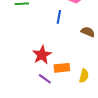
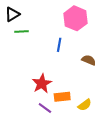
yellow semicircle: (84, 76) -> (85, 105), turned 40

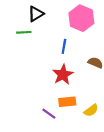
black triangle: (12, 14) -> (36, 14), moved
red star: (42, 84) -> (63, 75), moved

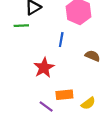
red star: (63, 75) -> (44, 68), moved

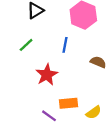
green line: (21, 26) -> (26, 45), moved, turned -40

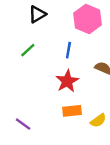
red star: (47, 75) -> (67, 81), moved
purple line: (49, 116) -> (23, 124), moved

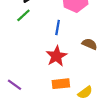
green line: (28, 50) -> (23, 15), moved
purple line: (23, 124) -> (15, 85), moved

